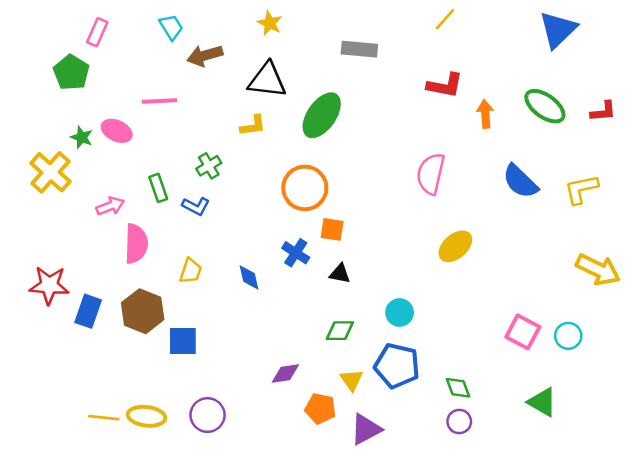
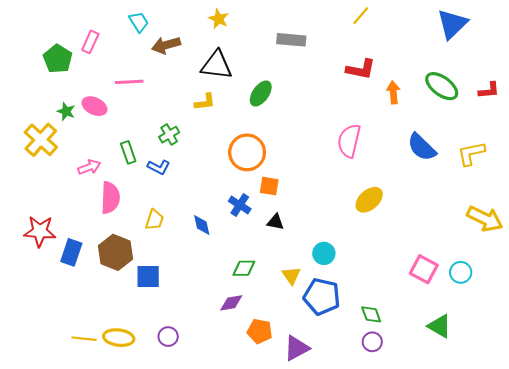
pink rectangle: (97, 32) -> (90, 42), moved
green ellipse: (322, 115) -> (261, 93), size x0.7
green diamond: (340, 331) -> (244, 268), moved
yellow triangle: (352, 380) -> (291, 276), moved
purple circle: (208, 415) -> (168, 337), size x0.7

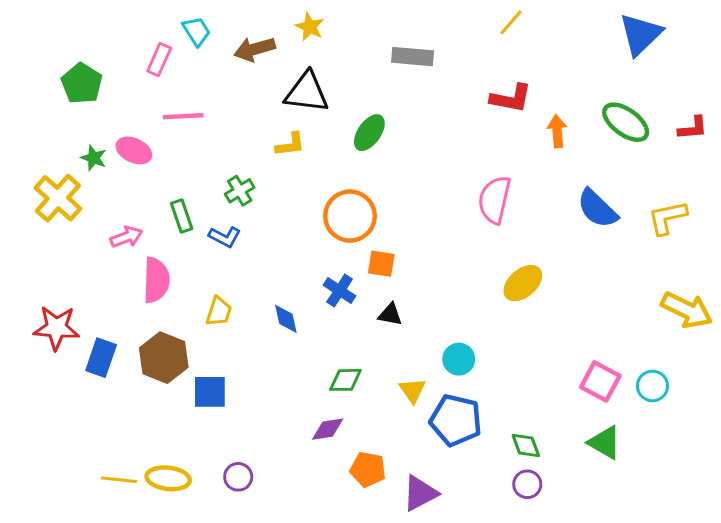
pink rectangle: (90, 42) -> (159, 60), moved
brown arrow: (166, 45) -> (255, 49), moved
green triangle: (440, 326) -> (605, 443), moved

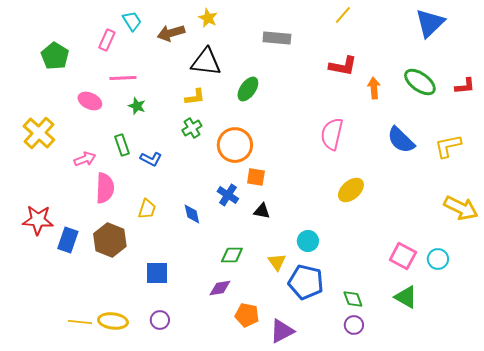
green star: (94, 158) -> (137, 106), moved
green cross: (240, 191) -> (192, 128), moved
blue square: (210, 392) -> (157, 273), moved

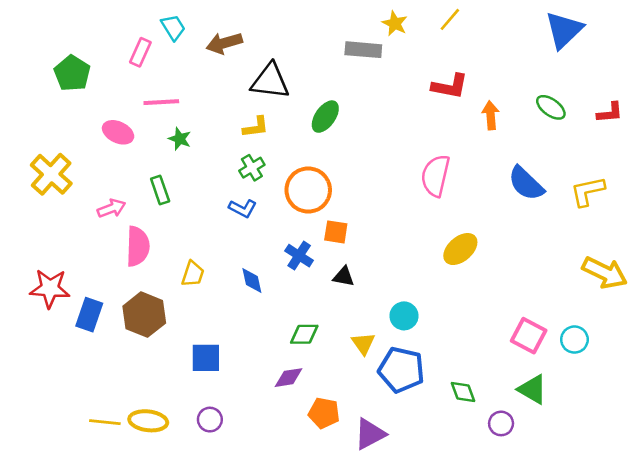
yellow star: (208, 18) -> (395, 23), moved
green ellipse: (420, 82) -> (551, 107), size x0.7
blue L-shape: (151, 159) -> (243, 208), moved
purple circle: (354, 325) -> (501, 423), moved

